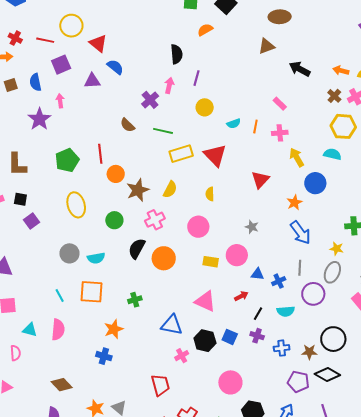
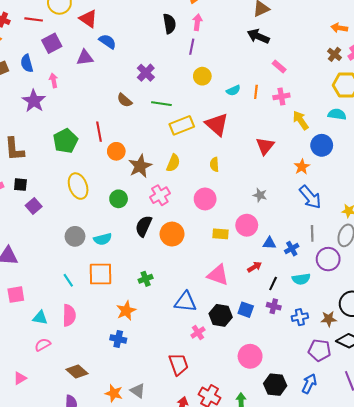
black arrow: (300, 69) -> (258, 36), moved
pink arrow: (169, 85) -> (197, 22), moved
pink semicircle: (15, 353) -> (43, 345), moved, turned -112

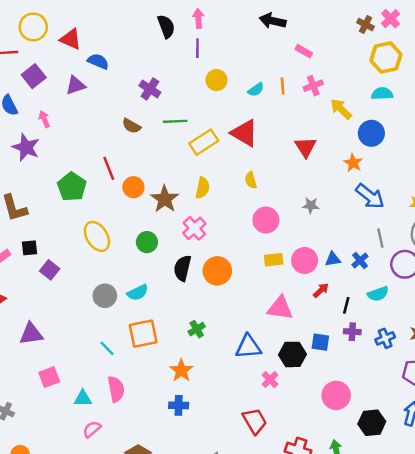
pink circle: (205, 199) -> (266, 220), moved
pink circle: (247, 225) -> (305, 260), moved

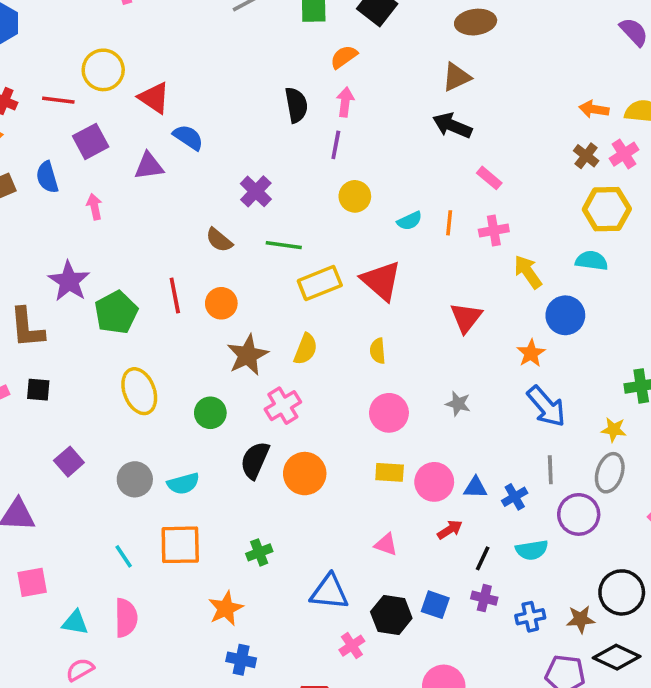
purple star: (26, 147) -> (69, 281), moved
orange circle: (133, 187) -> (221, 303), moved
purple square: (50, 270) -> (69, 462), moved
pink triangle: (280, 308) -> (386, 544), size x0.6
blue cross: (179, 405) -> (241, 660), moved

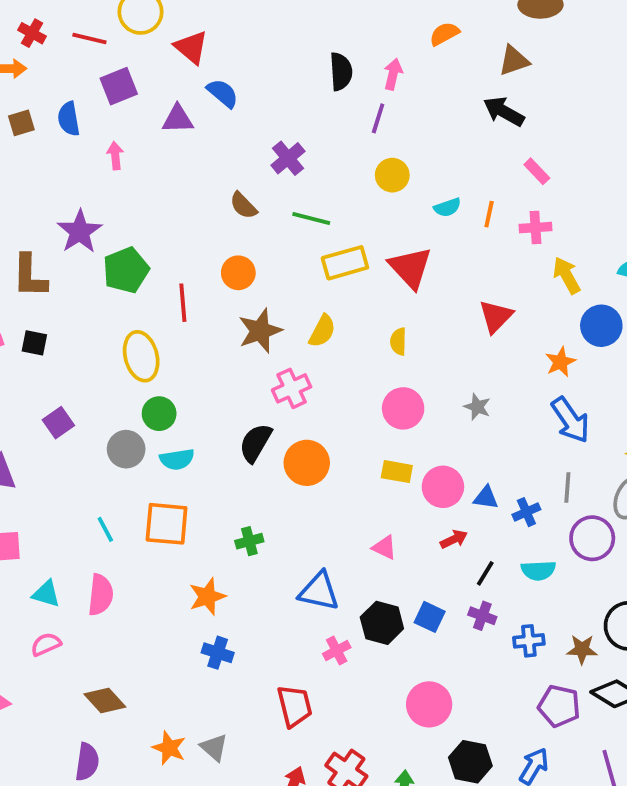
orange semicircle: (344, 57) -> (444, 34), moved
red line: (175, 296) -> (183, 303), moved
green circle: (210, 413) -> (159, 414), moved

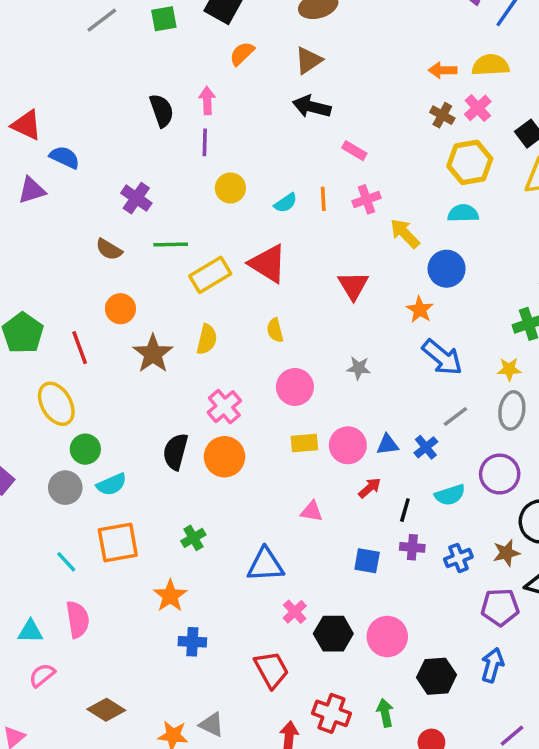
pink cross: (292, 388) -> (224, 407), moved
gray line: (567, 488) -> (455, 416), turned 64
purple circle: (592, 538) -> (500, 474), moved
black hexagon: (382, 623) -> (333, 634), moved

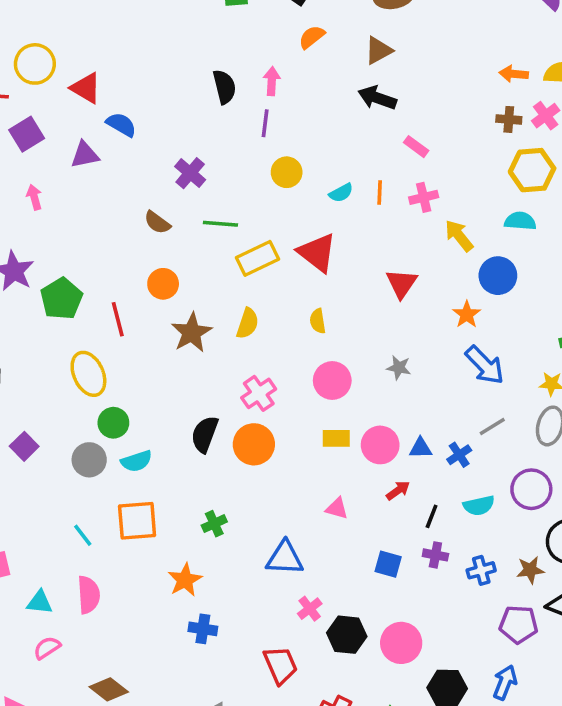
brown cross: (442, 115) -> (509, 119), turned -30

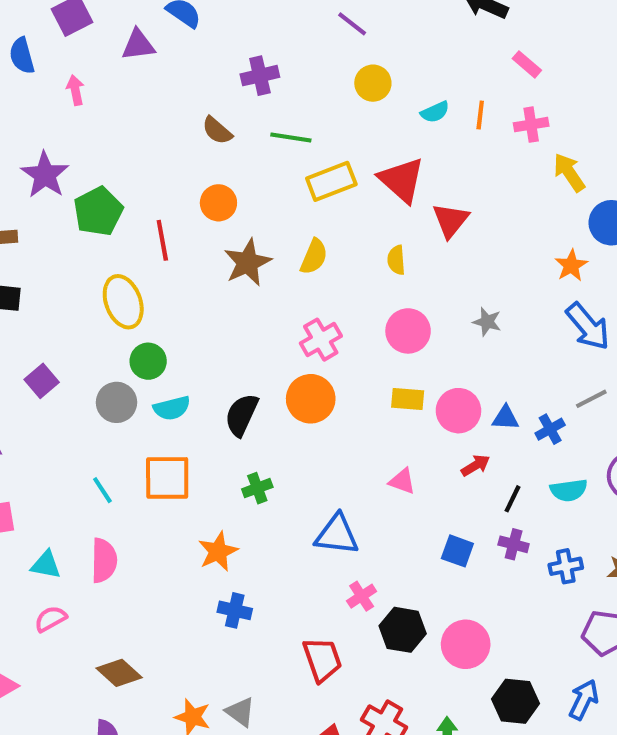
purple line: (265, 123) -> (352, 24), turned -64
purple cross: (190, 173) -> (260, 76), turned 32
red triangle: (402, 283) -> (450, 220), moved
black semicircle: (205, 434) -> (242, 415), moved

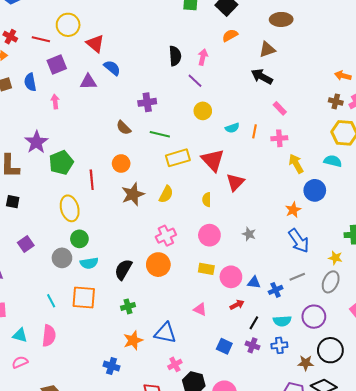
orange star: (218, 552) -> (133, 340), moved
blue cross: (566, 566) -> (279, 345), moved

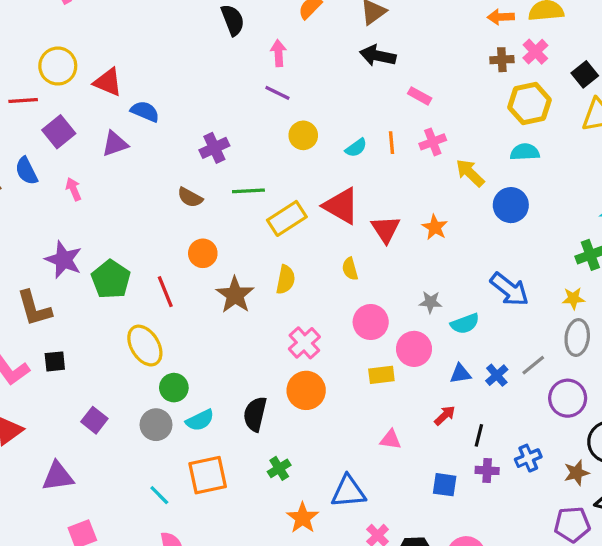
black semicircle: (175, 56) -> (233, 20), moved
orange star: (293, 210) -> (435, 227), moved
pink circle: (231, 277) -> (414, 349), moved
gray line: (297, 277) -> (533, 365), moved
cyan semicircle: (282, 321) -> (465, 324), moved

